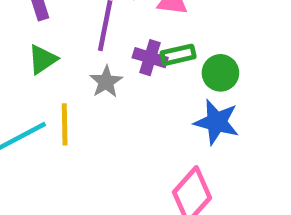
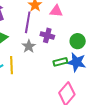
green rectangle: (178, 55) -> (60, 62), moved

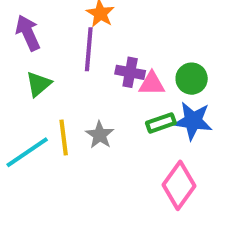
pink triangle: (56, 11) -> (152, 84), moved
gray star: (29, 46) -> (100, 135), moved

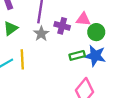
pink triangle: (152, 84) -> (83, 19), moved
gray star: (100, 135) -> (41, 34), moved

